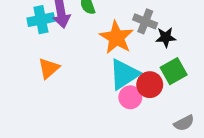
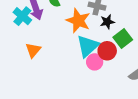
cyan cross: (41, 20) -> (22, 16), turned -30
black star: (166, 37) -> (107, 22), moved

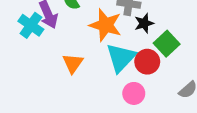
orange triangle: (33, 50) -> (73, 63), moved
pink circle: (95, 62) -> (134, 93), moved

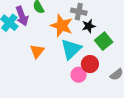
red circle: (147, 62) -> (90, 64), moved

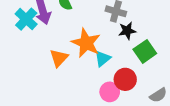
orange star: (62, 26) -> (86, 43), moved
cyan triangle: (71, 49) -> (102, 59), size x0.6

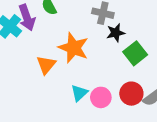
cyan triangle: (102, 59) -> (79, 93), moved
red circle: (125, 79) -> (131, 94), moved

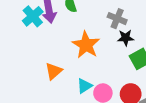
orange triangle: (46, 65) -> (54, 71), moved

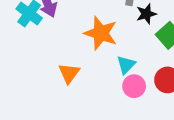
cyan triangle: (84, 86) -> (126, 65), moved

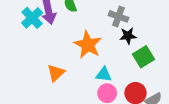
cyan triangle: (126, 65) -> (104, 74), turned 42

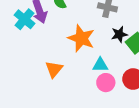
black star: (128, 36) -> (119, 34), moved

